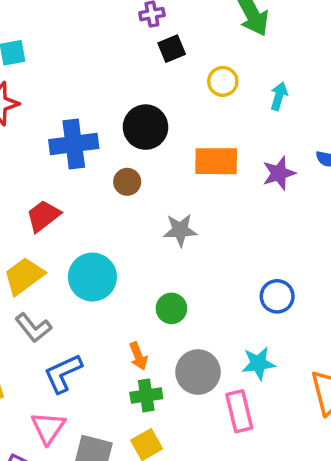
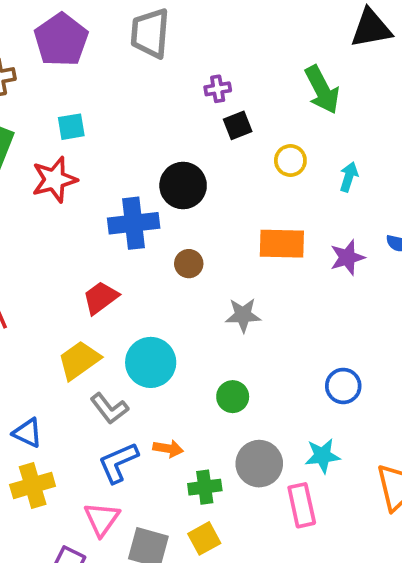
black circle: (146, 127) -> (183, 185), moved
gray L-shape: (33, 328) -> (109, 408), moved
orange arrow: (138, 356) -> (168, 449), moved, turned -60

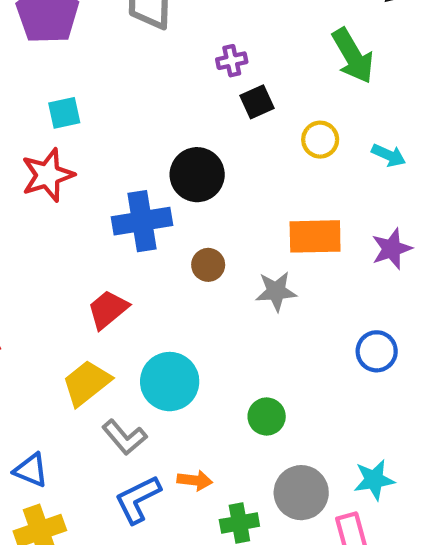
cyan arrow: (349, 177) -> (389, 155), turned 100
gray star: (243, 315) -> (276, 291), moved
blue circle: (343, 386) -> (377, 351), moved

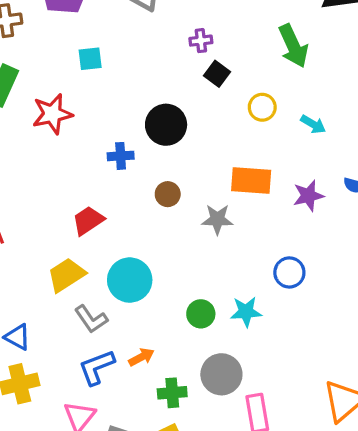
black square: (257, 102) -> (217, 74), turned -35
cyan square: (64, 113) -> (90, 59), moved
blue cross: (142, 221) -> (121, 156), size x0.6
orange arrow: (195, 480) -> (141, 357), turned -40
cyan star: (374, 480) -> (246, 312), moved

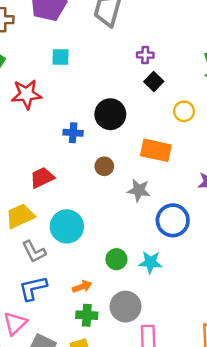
orange rectangle: (251, 181) -> (156, 150), moved
blue circle: (289, 272) -> (173, 220), moved, size x1.4
orange arrow: (141, 357) -> (82, 287), moved

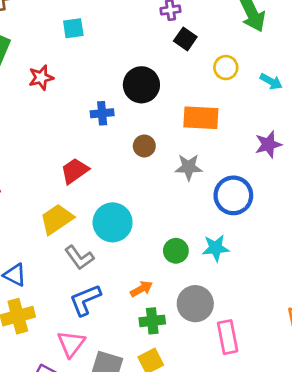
red star: (27, 94) -> (41, 78), size x0.7

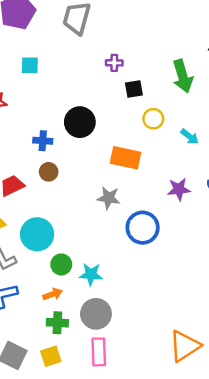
black square: (185, 39) -> (134, 89), moved, turned 36
brown circle: (144, 146) -> (49, 172), moved
cyan star: (216, 248) -> (91, 274), moved
green circle: (176, 251) -> (61, 264), moved
pink rectangle: (228, 337) -> (99, 352), moved

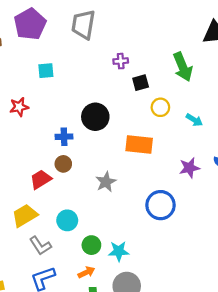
brown circle: (49, 172) -> (63, 164), moved
gray star: (109, 198) -> (106, 182), moved, turned -30
cyan circle: (37, 234) -> (67, 220), size x0.7

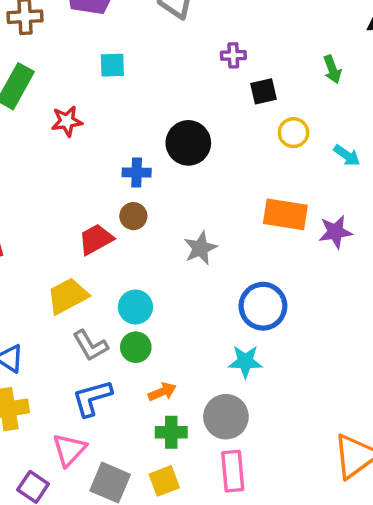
green arrow: (183, 67) -> (332, 69), size x0.6
orange rectangle: (139, 145) -> (285, 214), moved
blue circle: (161, 205) -> (263, 306), moved
green circle: (91, 245) -> (136, 347), moved
cyan star: (119, 251) -> (245, 361), moved

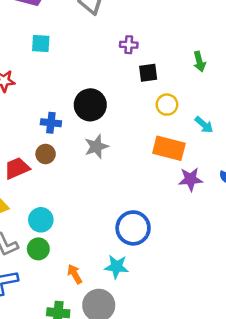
orange rectangle: (285, 214) -> (169, 148), moved
gray star: (200, 248) -> (96, 147), moved
orange arrow: (162, 392) -> (75, 274), moved, turned -102

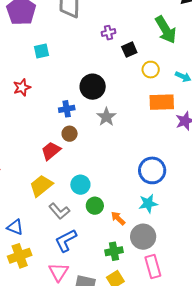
green arrow: (199, 62) -> (166, 30), size x1.8
green circle: (38, 249) -> (95, 206), moved

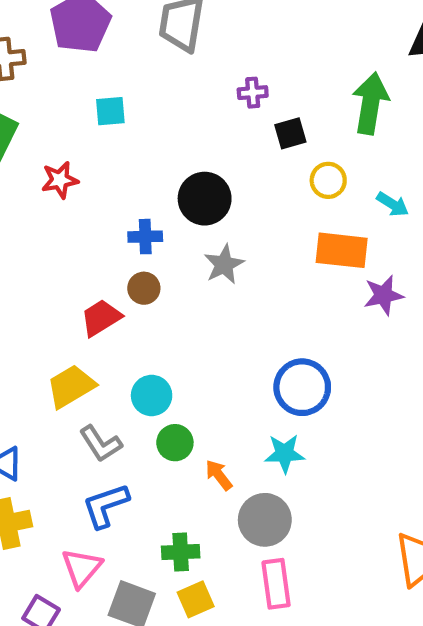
green arrow: (166, 30) -> (371, 103), turned -148
green cross: (114, 251) -> (181, 552), moved

